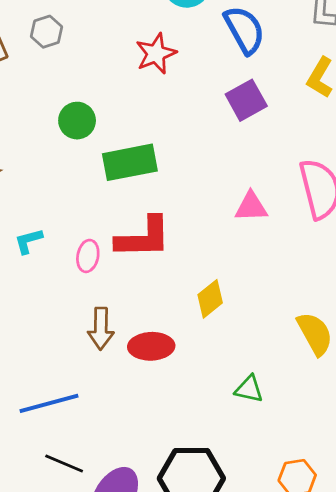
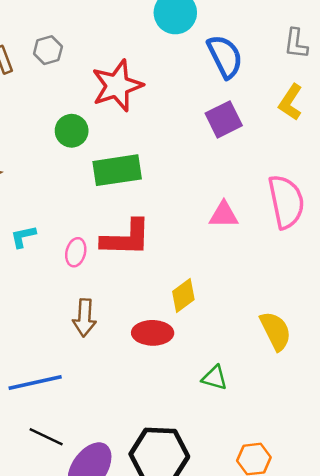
red star: (156, 54) -> (117, 86), moved, size x1.4
red ellipse: (151, 346) -> (153, 333), moved

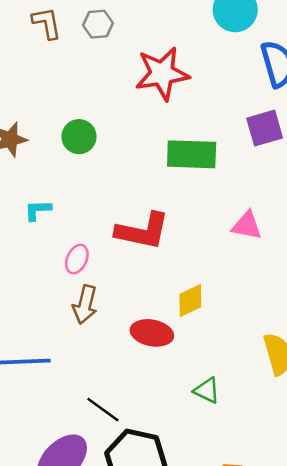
green circle: (72, 131) -> (79, 137), moved
green rectangle: (117, 170) -> (192, 154), moved
pink ellipse: (76, 252) -> (77, 259), moved
black line: (46, 437) -> (103, 410), moved

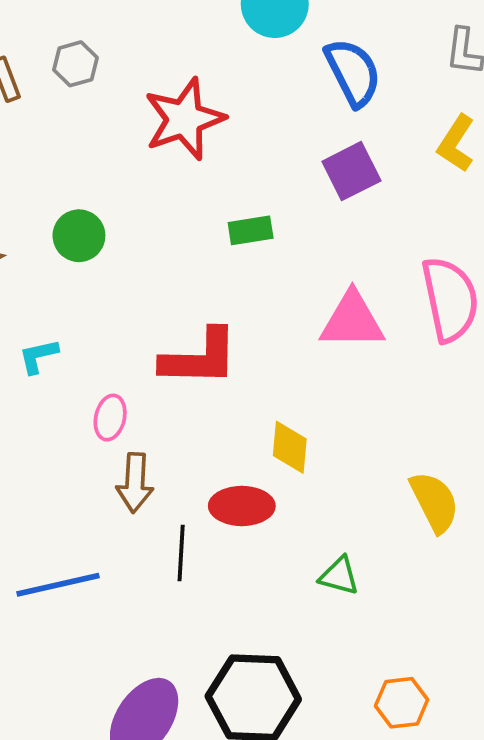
green rectangle: (192, 154) -> (251, 230), size x0.6
pink triangle: (247, 226) -> (352, 321), size x1.4
yellow diamond: (190, 301) -> (290, 447), turned -48
black line: (103, 410) -> (181, 553), moved, turned 68

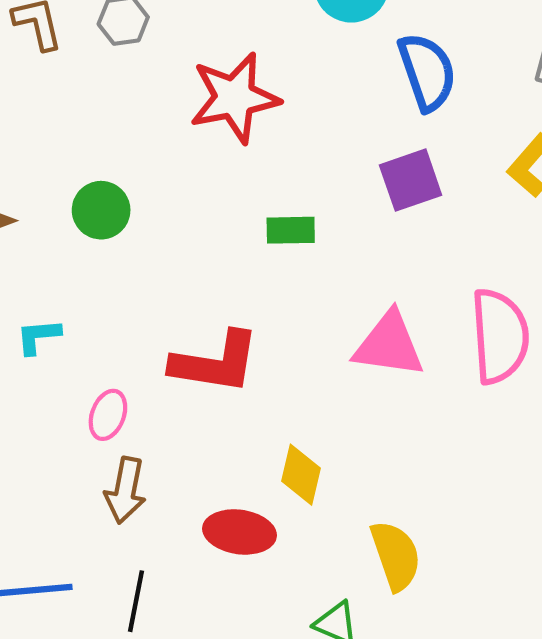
yellow semicircle: (434, 502) -> (396, 556), moved
black line: (181, 553) -> (136, 601), moved

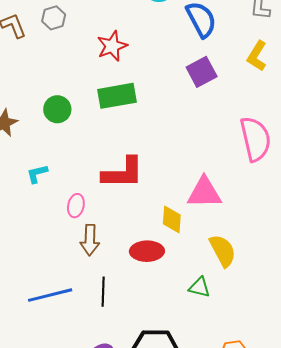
red star: (235, 98) -> (112, 46), size x0.7
green rectangle: (291, 230) -> (117, 96), moved, size x1.6
pink triangle: (389, 345) -> (204, 193), moved

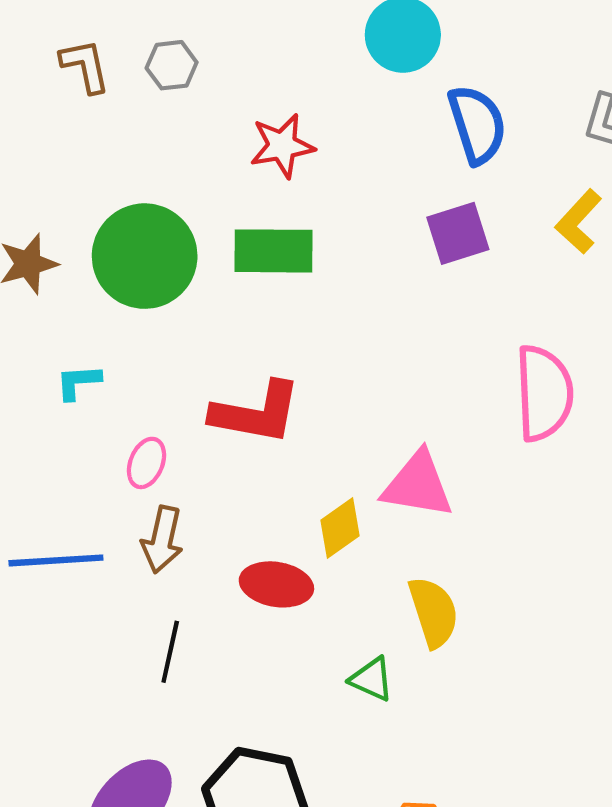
green circle: (57, 109) -> (145, 256), size x1.8
yellow diamond: (172, 219) -> (340, 528), turned 40
blue line: (50, 295) -> (56, 560), moved

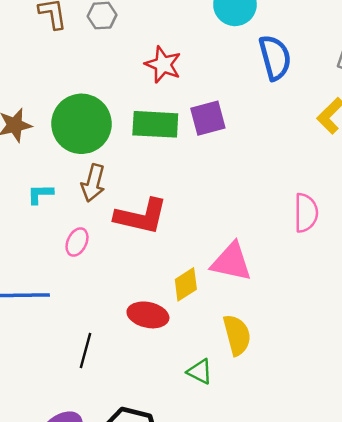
red star: (282, 146) -> (163, 65), turned 30
purple square: (458, 233) -> (208, 118), moved
pink semicircle: (544, 393) -> (306, 213), size x0.7
brown arrow: (162, 540) -> (93, 183), moved

